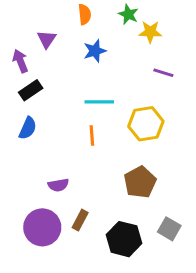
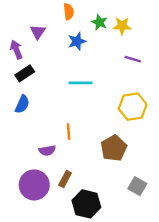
green star: (128, 14) -> (99, 22), moved
yellow hexagon: (146, 124) -> (133, 107), moved
orange line: (92, 135) -> (69, 132), moved
black hexagon: (124, 239) -> (86, 204), moved

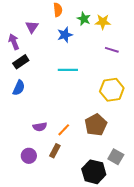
orange line: (69, 132) -> (64, 130), moved, turned 48
purple circle: (34, 185) -> (29, 156), size x0.6
black hexagon: (86, 204) -> (94, 172), moved

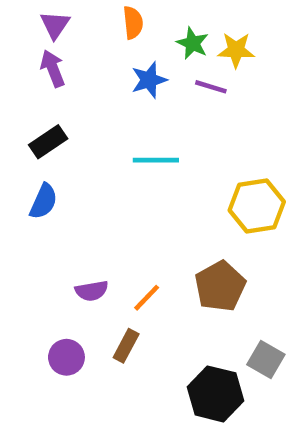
purple triangle: (32, 27) -> (55, 25), moved
purple arrow: (14, 42) -> (53, 68), moved
purple line: (112, 50) -> (211, 87), moved

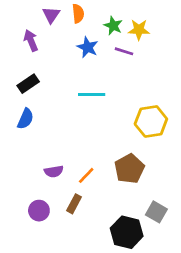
purple triangle: (55, 25) -> (51, 15), moved
blue star: (149, 80) -> (88, 47), turned -30

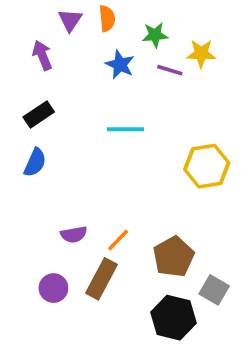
green star: (113, 26) -> (155, 35), turned -30
yellow star: (139, 30) -> (201, 53), moved
brown pentagon: (129, 169) -> (174, 257), moved
brown rectangle: (74, 204) -> (101, 279), size x1.5

